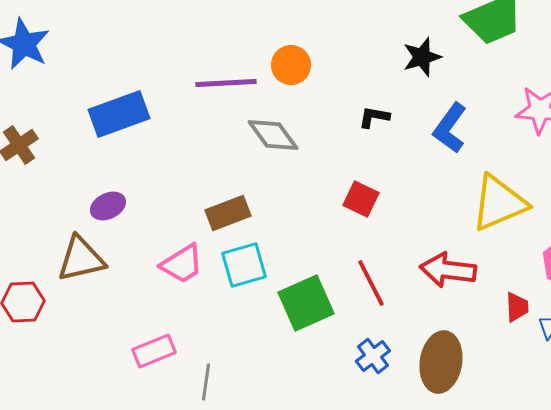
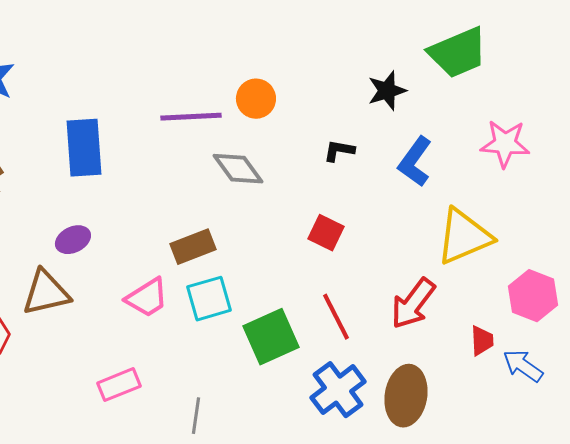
blue rectangle: (119, 114) -> (84, 148), turned -74
red arrow: (448, 270) -> (413, 304), turned -60
blue cross: (373, 356) -> (338, 390), size x1.6
gray line: (206, 382) -> (196, 416), moved

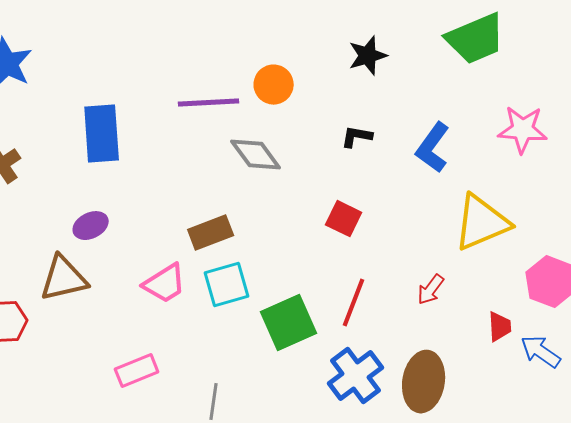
black star: (387, 91) -> (368, 56), moved
red arrow: (413, 304) -> (431, 290), size x0.6
red line: (336, 317) -> (354, 303), turned 48

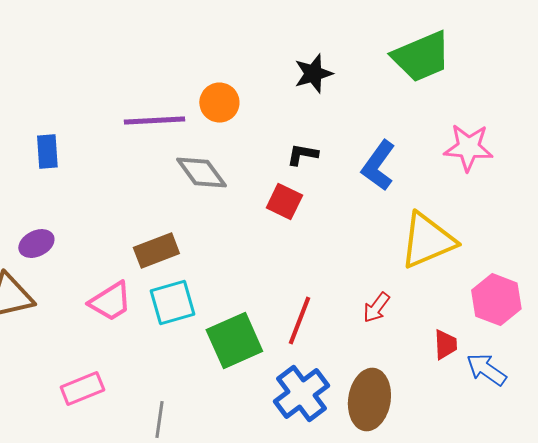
blue rectangle: (102, 134) -> (47, 152), size x0.6
red square: (344, 219) -> (284, 202), moved

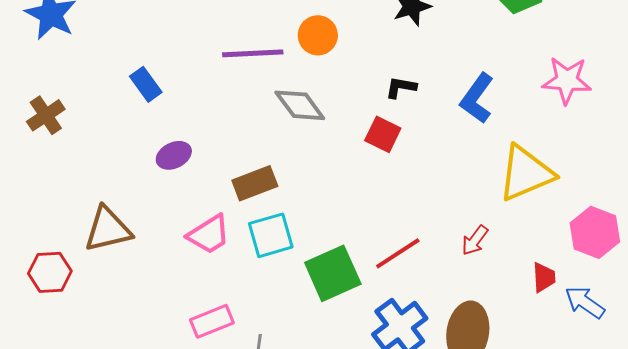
blue rectangle: (47, 152) -> (146, 84), turned -32
purple ellipse: (36, 244) -> (174, 155), moved
red line: (299, 321) -> (398, 253), turned 36
pink rectangle: (82, 389) -> (212, 321), moved

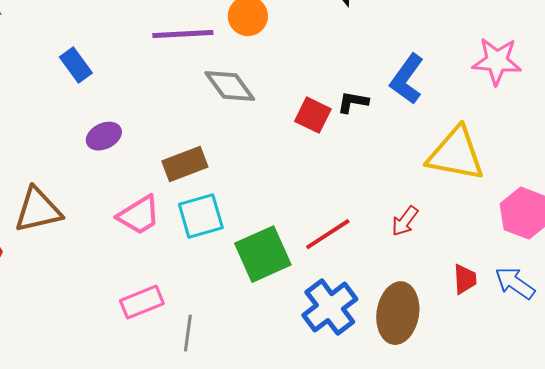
black L-shape: (401, 87) -> (353, 102), moved
yellow triangle: (526, 173) -> (456, 154), turned 34
red trapezoid: (544, 277) -> (465, 279), moved

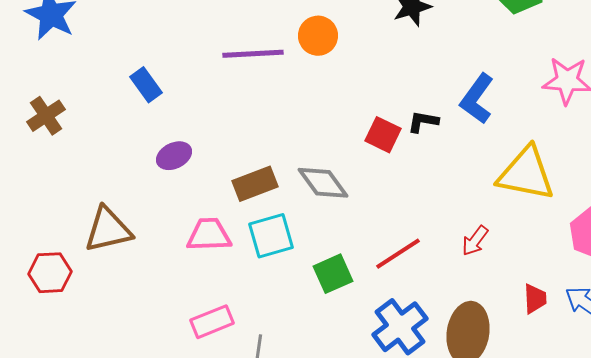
gray diamond: (230, 86) -> (323, 183), moved
pink trapezoid: (139, 215) -> (209, 235), turned -150
green square: (263, 254) -> (333, 274), size x0.7

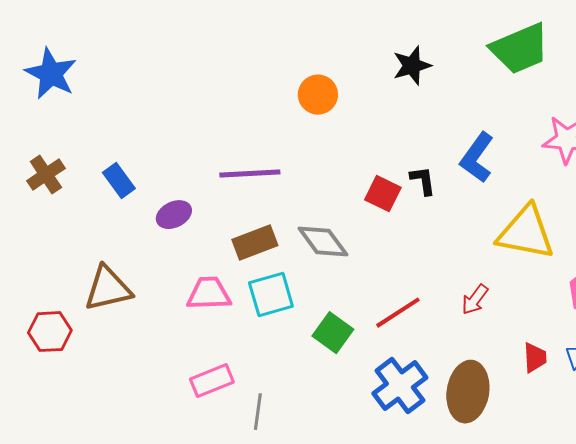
purple line: (253, 54) -> (250, 174), moved
blue rectangle: (146, 85) -> (119, 181), moved
black L-shape: (423, 122) -> (423, 181), turned 72
green square: (333, 274) -> (333, 333), turned -30

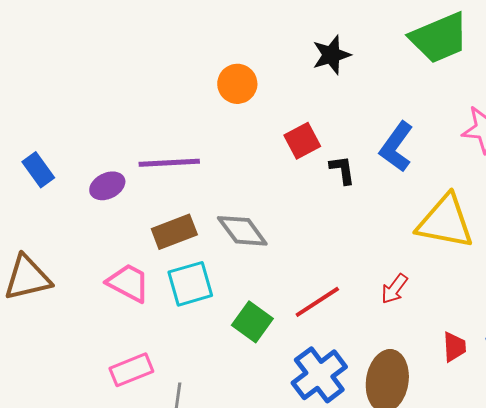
red square: (383, 194) -> (302, 141), moved, turned 36
purple ellipse: (174, 215) -> (107, 186), moved
pink trapezoid: (209, 294) -> (128, 283), turned 30

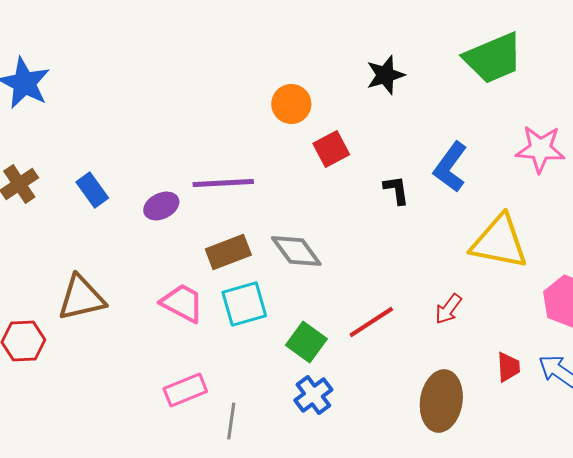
red square: (302, 141) -> (331, 149), moved
blue cross: (319, 375) -> (313, 395), moved, size x0.7

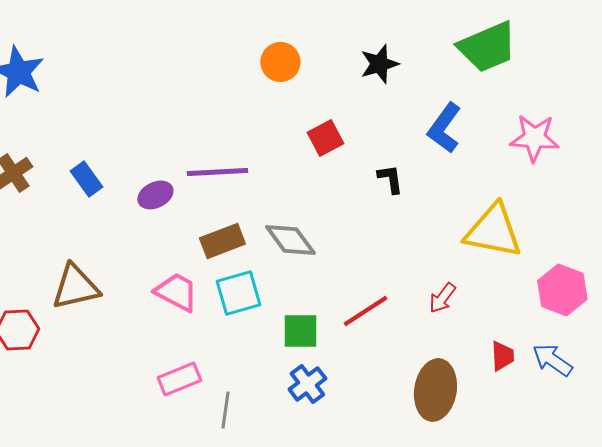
orange circle: (291, 104) -> (280, 62), moved
blue L-shape: (450, 167) -> (444, 128), moved
green square: (306, 342) -> (300, 331), turned -36

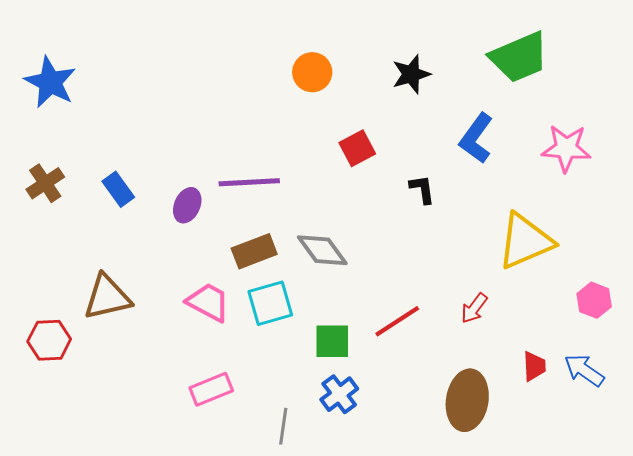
purple ellipse: (155, 195) -> (187, 205), turned -40
yellow triangle: (493, 231) -> (525, 241), turned -34
pink hexagon: (562, 290) -> (594, 300), size x0.7
gray line: (225, 410) -> (283, 426), moved

